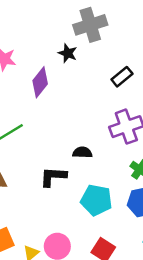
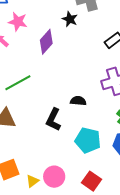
black L-shape: (53, 177) -> (53, 119), turned -70

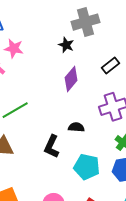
purple diamond: (46, 42) -> (71, 79), moved

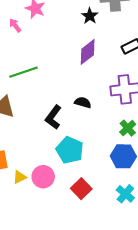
cyan pentagon: (87, 167) -> (70, 150), moved

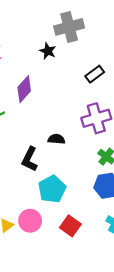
purple diamond: (88, 52) -> (24, 89), moved
cyan pentagon: (70, 150) -> (52, 189), turned 30

